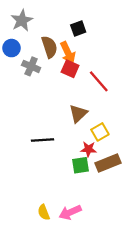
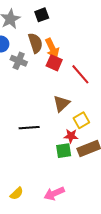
black square: (78, 29) -> (42, 15), moved
yellow semicircle: (44, 212) -> (17, 193), moved, turned -112

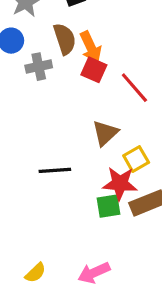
gray cross: (19, 61) -> (39, 67), turned -35
red star: (71, 136) -> (120, 183), size x1.5

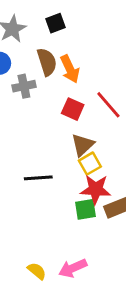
red square: (94, 70) -> (73, 109), moved
yellow square: (136, 159) -> (90, 164), moved
yellow semicircle: (35, 273) -> (37, 271), moved, turned -96

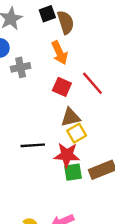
brown semicircle: (47, 62) -> (66, 22), moved
brown triangle: (83, 145) -> (71, 117), turned 30
red star: (96, 189) -> (67, 155), moved

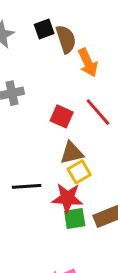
orange arrow: (60, 53) -> (88, 63), moved

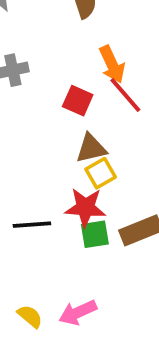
orange arrow: (88, 63) -> (112, 64), moved
black line: (27, 186) -> (32, 225), moved

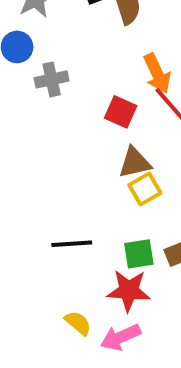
red star: (85, 207) -> (129, 290), moved
yellow semicircle: (30, 316) -> (78, 323), moved

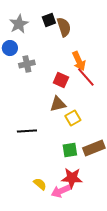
brown triangle: (135, 163) -> (58, 104), moved
black line: (72, 244) -> (27, 131), moved
red star: (129, 290) -> (72, 178), moved

